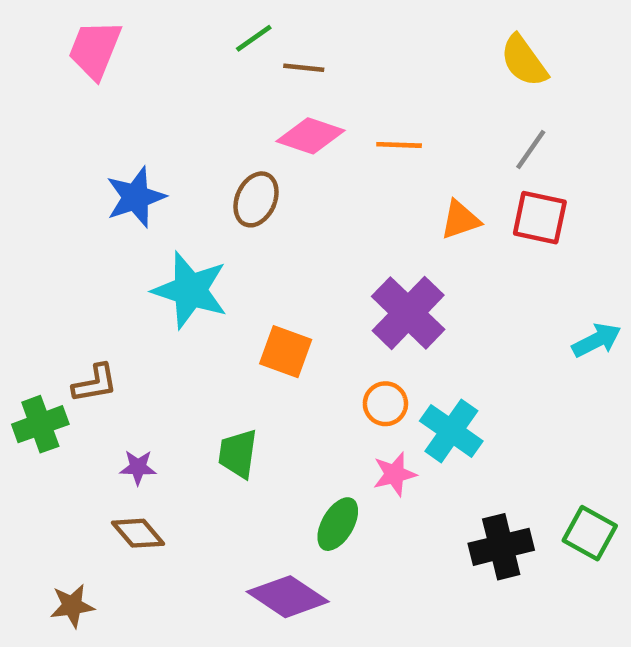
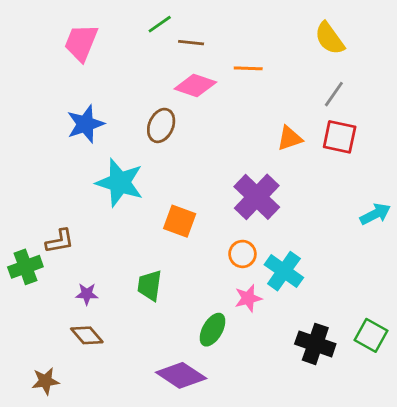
pink trapezoid: (95, 50) -> (81, 43), moved
orange line: (399, 145) -> (248, 68), moved
black cross: (501, 547) -> (315, 344), turned 33

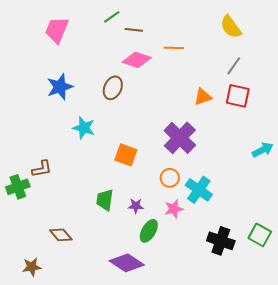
cyan star: (120, 183) -> (84, 128), size x0.7
purple star: (87, 294) -> (136, 206), moved

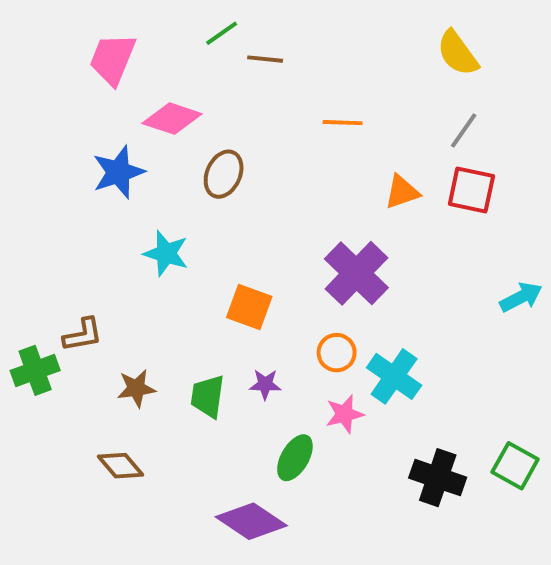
orange line: (174, 48) -> (343, 123), moved
pink diamond: (137, 60) -> (172, 119), moved
purple star: (136, 206) -> (265, 384), moved
brown star: (32, 267) -> (136, 388), moved

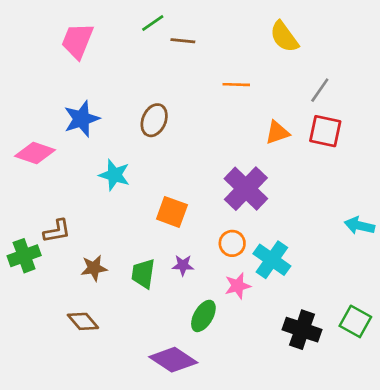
yellow semicircle: (458, 53) -> (284, 37), moved
pink diamond: (172, 119) -> (35, 153), moved
cyan arrow: (521, 297) -> (359, 226), moved, turned -140

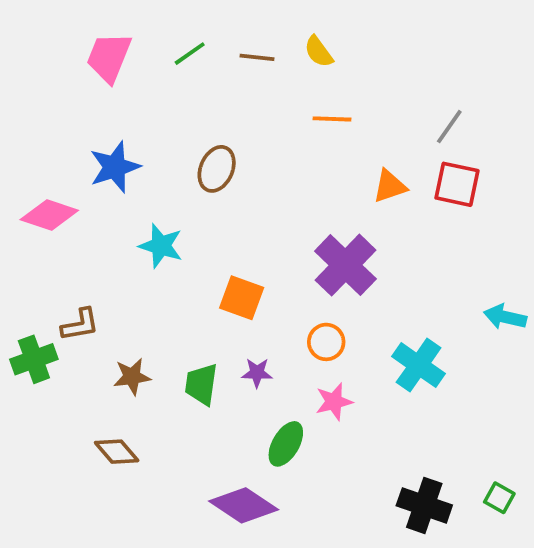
green line: (153, 23) -> (190, 54), moved
yellow semicircle: (284, 37) -> (319, 52), moved, size x0.7
cyan cross: (272, 260) -> (419, 365), moved
green square: (355, 321) -> (499, 498), moved, size x0.7
black cross: (302, 330) -> (424, 505), moved

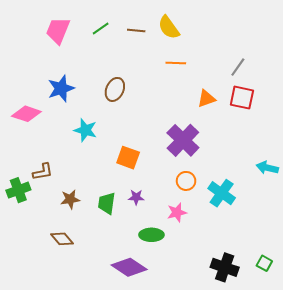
yellow semicircle: (319, 52) -> (169, 27), size x1.4
orange circle: (326, 342) -> (186, 181), moved
green ellipse: (286, 444) -> (151, 235), turned 60

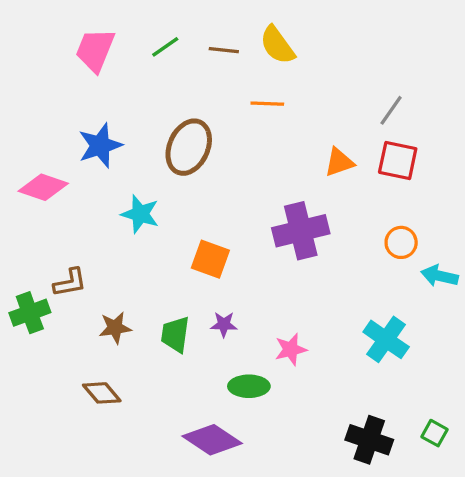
orange line: (176, 63) -> (267, 104), moved
brown ellipse: (115, 89) -> (189, 147), size x1.4
purple cross: (183, 140) -> (301, 231), turned 32
orange circle: (186, 181) -> (401, 242), moved
cyan cross: (222, 193) -> (386, 339), moved

